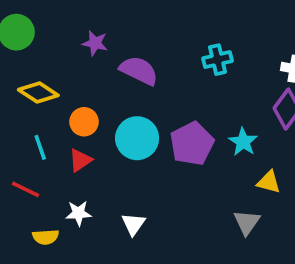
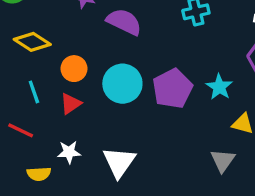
white triangle: (133, 224) -> (119, 162), size x1.5

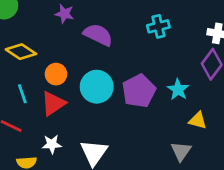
red triangle: (71, 104) -> (53, 104), size x1.4

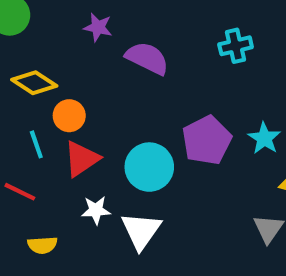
orange circle: (56, 74) -> (69, 116), moved
cyan circle: (97, 87) -> (149, 167), moved
white star: (52, 144) -> (96, 210), moved

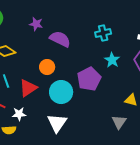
orange circle: (69, 116) -> (47, 67), moved
cyan star: (264, 138) -> (112, 60), moved
white star: (96, 210) -> (19, 114), moved

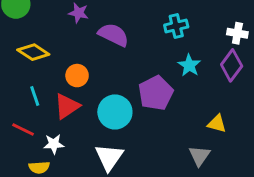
orange circle: (47, 67) -> (77, 76), moved

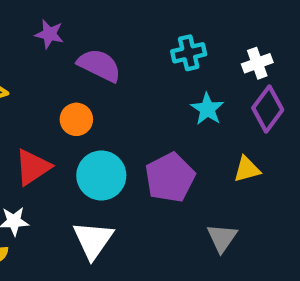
white cross: (237, 33) -> (257, 63), moved, turned -30
orange circle: (77, 76) -> (76, 119), moved
purple pentagon: (156, 93) -> (170, 178), moved
yellow triangle: (217, 124) -> (247, 169), moved, turned -30

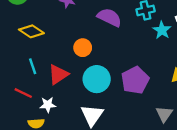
purple semicircle: (99, 65) -> (109, 17), moved
cyan star: (207, 109) -> (162, 30), moved

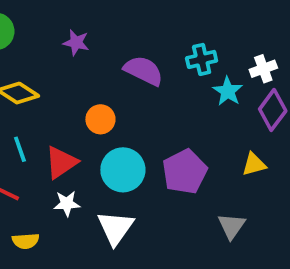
white star: (48, 105) -> (67, 204), moved

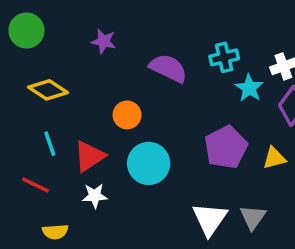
purple pentagon: (185, 172) -> (226, 147), moved
white triangle: (115, 228) -> (210, 219), moved

